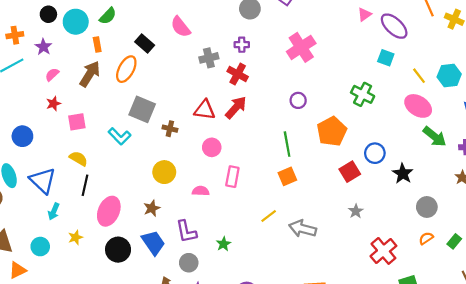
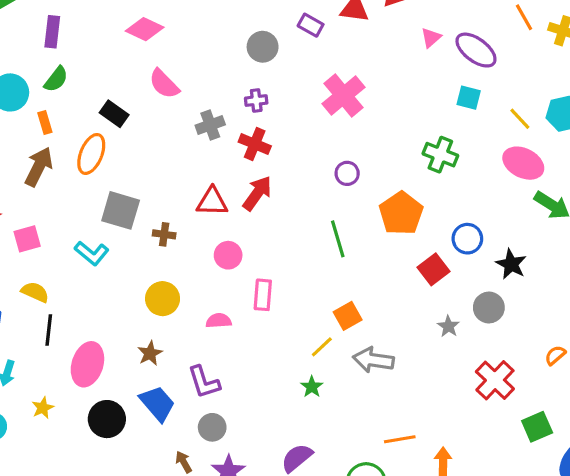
orange square: (287, 176) -> (348, 316), moved
gray circle: (427, 207) -> (489, 307), moved
green star: (223, 244) -> (312, 387), moved

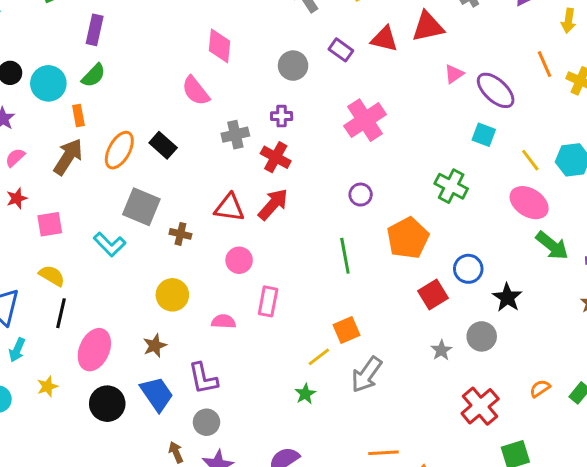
pink diamond: (145, 29) -> (220, 46), moved, turned 64
black rectangle: (114, 114) -> (163, 145), moved
gray arrow: (373, 360) -> (367, 375), turned -69

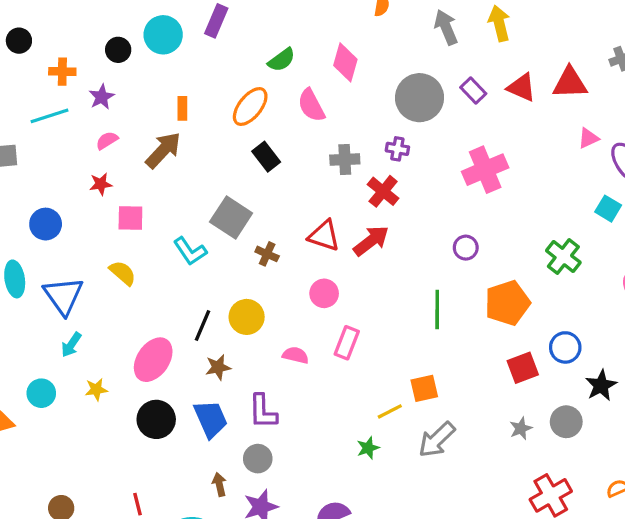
gray circle: (293, 66) -> (420, 98), size x1.5
green semicircle: (93, 75) -> (282, 60), moved
cyan circle: (48, 83) -> (163, 35), moved
orange ellipse: (119, 150) -> (250, 106), moved
black line: (61, 313) -> (203, 325), moved

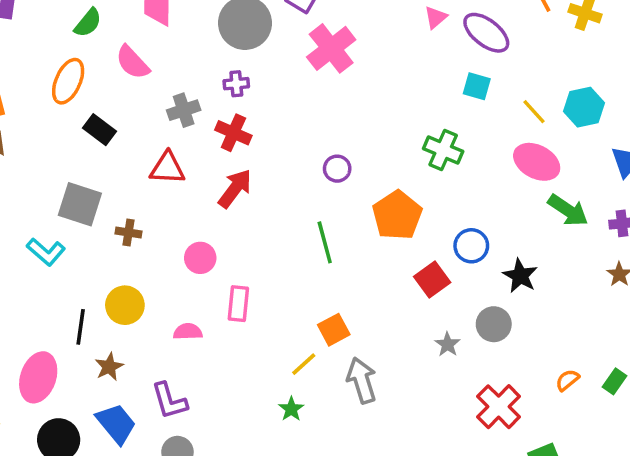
pink cross: (485, 170) -> (331, 48), moved
red triangle: (324, 236) -> (167, 168), moved
gray arrow: (437, 440) -> (362, 380), turned 132

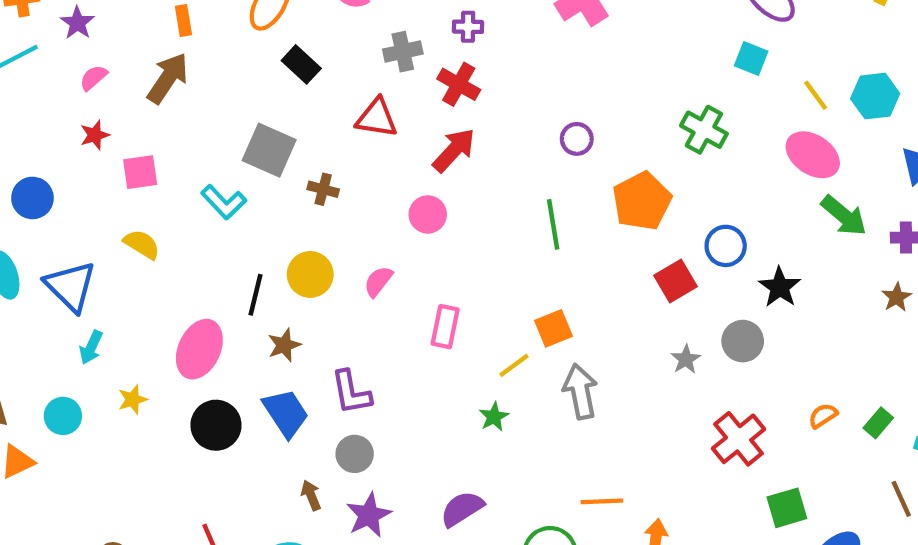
pink circle: (200, 258) -> (428, 214), moved
pink rectangle: (238, 304) -> (445, 327), moved
pink semicircle: (188, 332) -> (378, 281), moved, turned -56

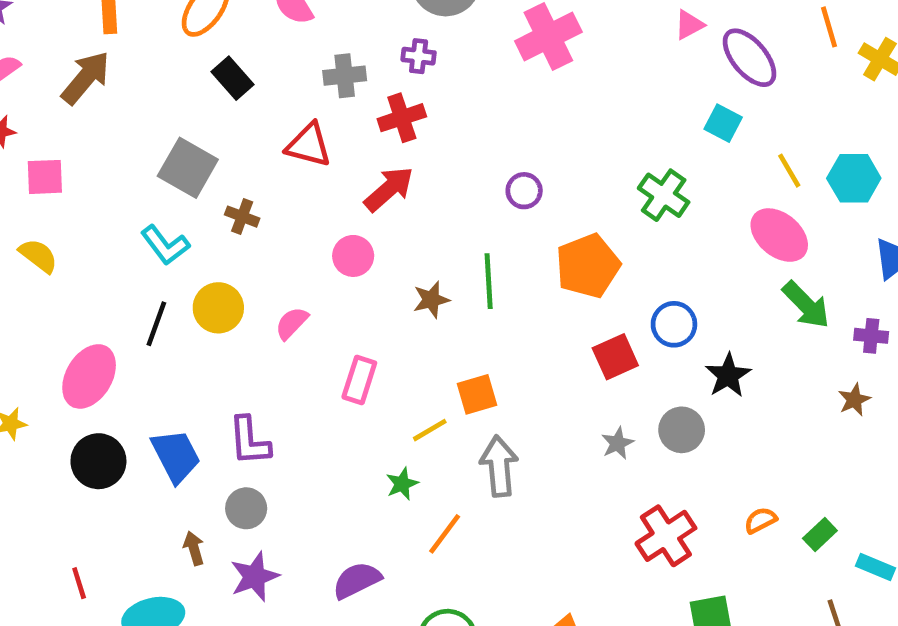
red cross: (459, 84) -> (402, 118), turned 36
cyan L-shape: (224, 202) -> (165, 245), moved
brown star: (284, 345) -> (431, 300), moved
orange line: (602, 501) -> (445, 534), moved, turned -57

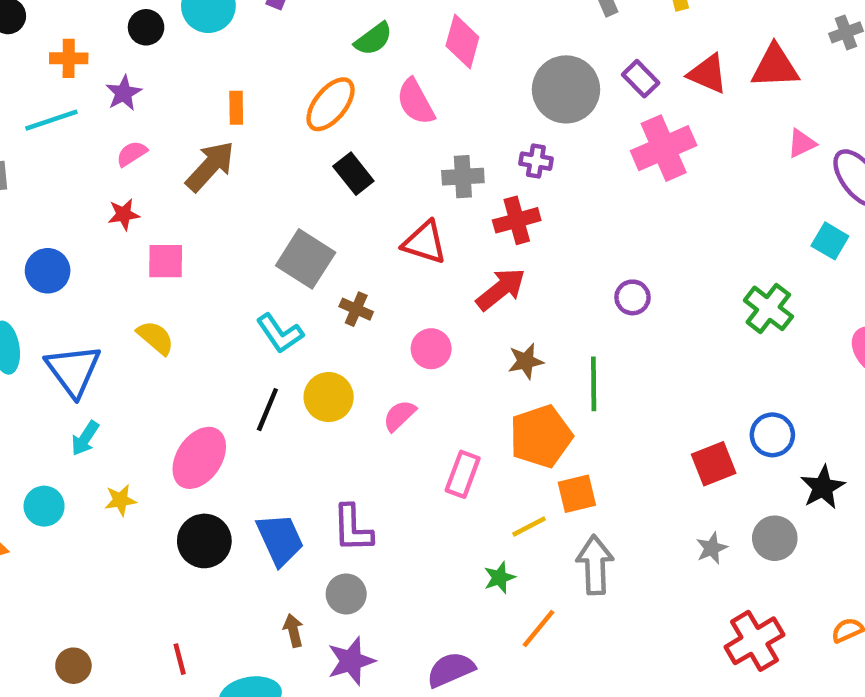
pink circle: (353, 256) -> (431, 349), moved
orange pentagon: (588, 266) -> (541, 436), moved
brown star: (431, 300) -> (526, 361), moved

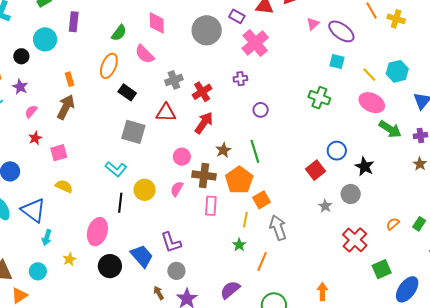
purple cross: (536, 161) -> (240, 79), moved
gray square: (306, 259) -> (133, 132), moved
brown cross: (356, 309) -> (204, 175), moved, size x1.6
yellow line: (529, 526) -> (245, 220), turned -35

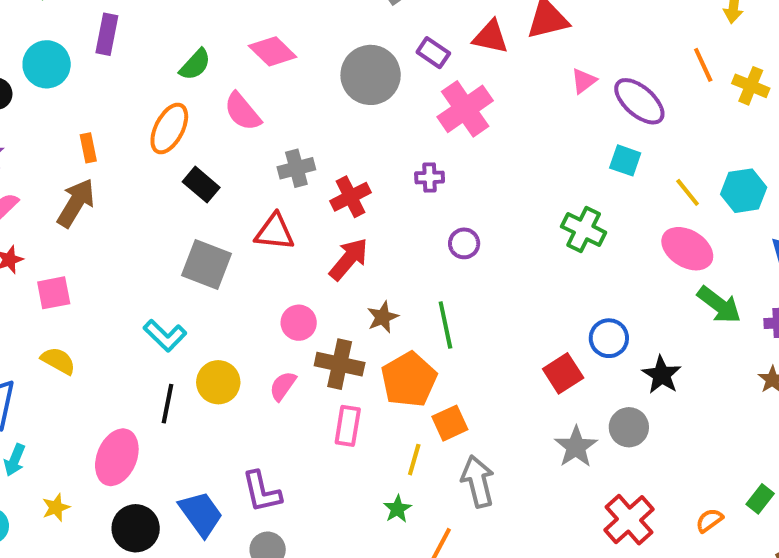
pink diamond: (157, 23) -> (273, 51), turned -50
gray star: (325, 206) -> (576, 447), size x1.5
orange semicircle: (393, 224) -> (709, 520), moved

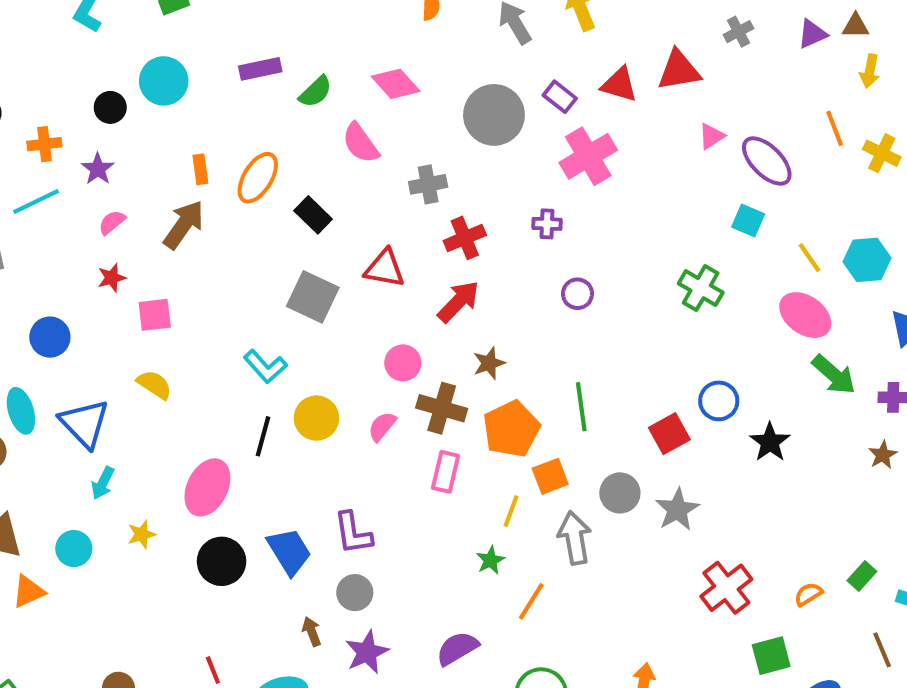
purple rectangle: (107, 34) -> (260, 69), moved, turned 63
orange ellipse: (169, 128) -> (258, 178), moved
gray cross: (296, 168) -> (428, 184), moved
green line: (445, 325) -> (581, 407), moved
gray circle: (629, 427) -> (620, 493), moved

